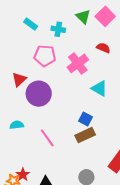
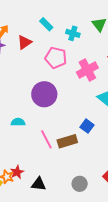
red triangle: (19, 79) -> (24, 42), moved
brown rectangle: (85, 135) -> (67, 141), moved

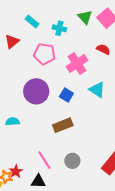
blue square: (87, 126) -> (66, 95), moved
pink line: (46, 139) -> (44, 160), moved
brown rectangle: (67, 141) -> (63, 125), moved
gray circle: (80, 184) -> (72, 161), moved

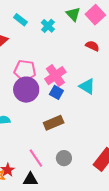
cyan cross: (59, 28) -> (48, 26), turned 32
pink pentagon: (45, 54) -> (25, 71), moved
pink cross: (77, 64) -> (55, 76), moved

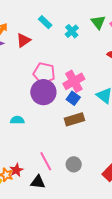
brown rectangle: (54, 123) -> (74, 119), moved

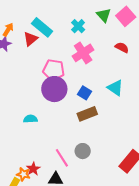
cyan rectangle: (45, 22) -> (42, 27), moved, size x1.5
pink cross: (74, 81) -> (83, 53), moved
gray circle: (74, 164) -> (83, 151), moved

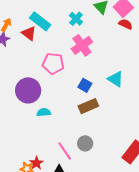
red triangle: (30, 39) -> (29, 33), turned -42
red semicircle: (122, 48) -> (126, 24), moved
purple circle: (54, 89) -> (28, 90), moved
cyan semicircle: (30, 119) -> (44, 112), moved

